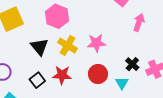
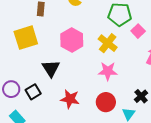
yellow cross: (67, 45) -> (108, 43), moved
black square: (37, 80) -> (33, 92), moved

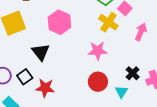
yellow cross: (108, 43) -> (108, 22), moved
red star: (70, 99) -> (45, 88), moved

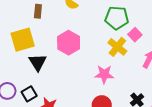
black triangle: (41, 52) -> (38, 62), moved

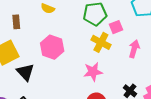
pink square: (135, 35) -> (116, 27), turned 32

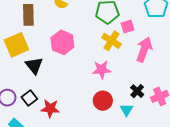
brown rectangle: (16, 22) -> (28, 15), size x1.5
pink arrow: (134, 49) -> (144, 49), size x1.4

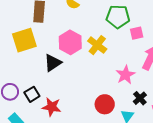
yellow cross: (111, 41) -> (97, 45), moved
black triangle: (34, 66) -> (53, 63), moved, turned 30
pink star: (102, 70) -> (125, 75), moved, turned -30

